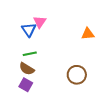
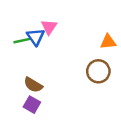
green line: (30, 54) -> (22, 41), moved
brown circle: (77, 75) -> (98, 71), moved

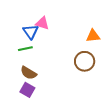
pink triangle: (49, 27) -> (42, 23), turned -48
green line: (22, 41) -> (25, 49), moved

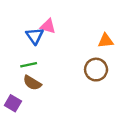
green line: (25, 49) -> (29, 65), moved
purple square: (27, 90) -> (13, 103), moved

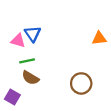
pink triangle: (48, 26) -> (18, 41), moved
brown circle: (96, 70) -> (81, 83), moved

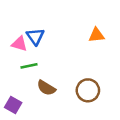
orange triangle: (99, 38) -> (96, 35), moved
brown semicircle: (30, 78) -> (46, 88), moved

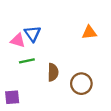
brown semicircle: (46, 88) -> (53, 72), moved, turned -120
purple square: (13, 105) -> (12, 97), turned -35

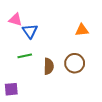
pink triangle: (18, 40) -> (15, 20), moved
brown circle: (81, 84) -> (75, 63), moved

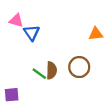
orange triangle: (82, 30) -> (96, 34), moved
green line: (25, 56) -> (39, 74), moved, turned 48

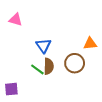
blue triangle: (32, 33) -> (44, 46), moved
orange triangle: (96, 34) -> (90, 44), moved

